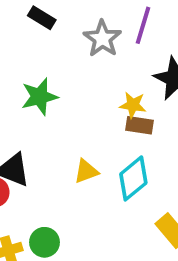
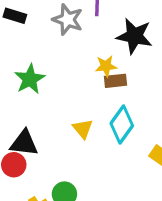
yellow triangle: (86, 171) -> (83, 129), turned -35

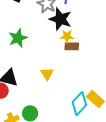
black star: (134, 36) -> (60, 19), moved
cyan diamond: (122, 124) -> (79, 104), moved

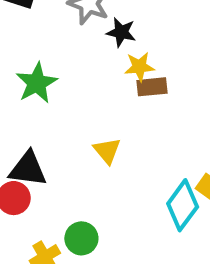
black star: (60, 19) -> (121, 32), size x0.6

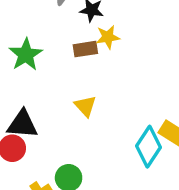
brown rectangle: (152, 87) -> (85, 49), moved

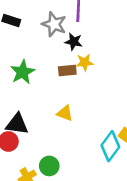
yellow triangle: (85, 106) -> (65, 113), turned -30

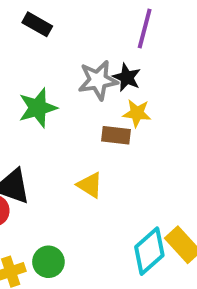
gray star: (54, 24) -> (98, 80), moved, turned 30
brown rectangle: (67, 71) -> (116, 135), moved

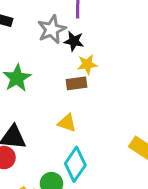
gray star: (98, 80) -> (52, 29), moved
cyan diamond: (149, 251) -> (75, 164), moved

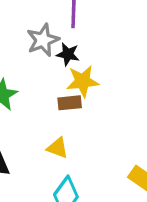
yellow star: (87, 64) -> (83, 81), size x1.4

